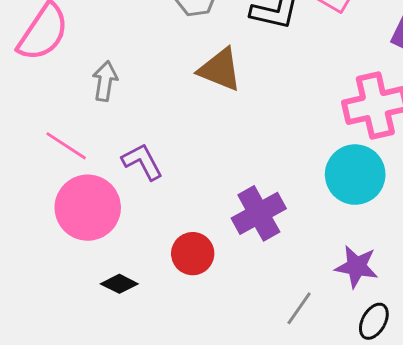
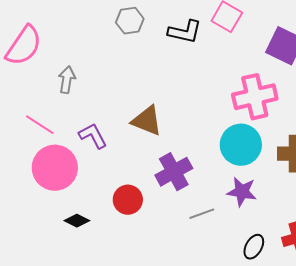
brown triangle: (220, 70) -> (147, 121), moved
purple star: (357, 267) -> (242, 192), moved
gray line: (299, 308) -> (202, 214), moved, turned 35

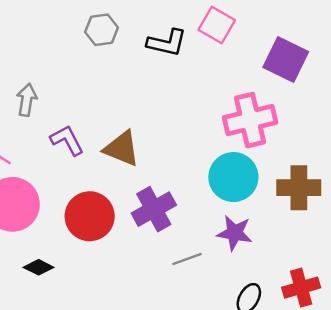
purple L-shape: (93, 136) -> (67, 140), moved
red circle: (128, 200) -> (90, 216), moved, size x1.4

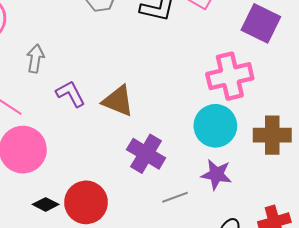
purple cross: (154, 209) -> (146, 154), turned -30
red circle: (90, 216) -> (86, 202), moved

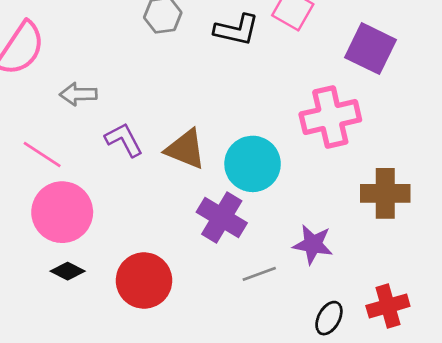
gray arrow: (35, 59) -> (78, 94), turned -100
cyan circle: (215, 126) -> (253, 164), moved
black diamond: (46, 204) -> (68, 271), moved

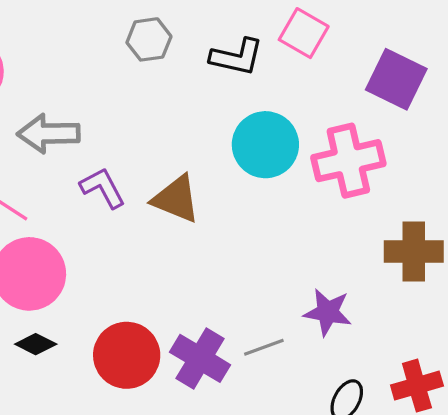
gray arrow: (78, 94) -> (48, 134), size x1.4
cyan circle: (253, 164) -> (265, 145), moved
purple cross: (222, 218) -> (200, 358), moved

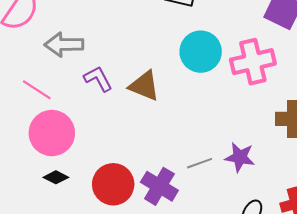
gray line: (264, 347) -> (200, 163), moved

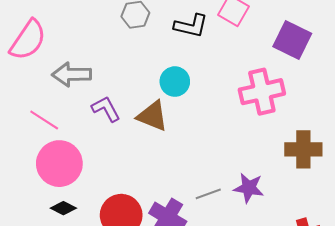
cyan circle: (201, 52) -> (175, 82), moved, size x0.7

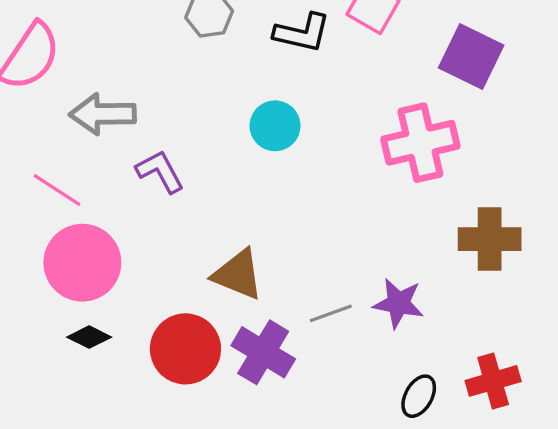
brown triangle: (153, 116) -> (238, 275), moved

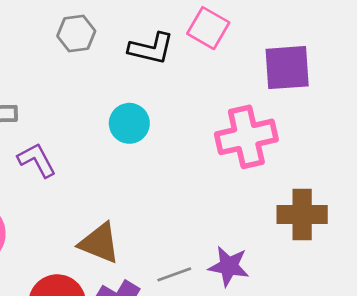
purple square: (471, 56) -> (287, 68), turned -30

